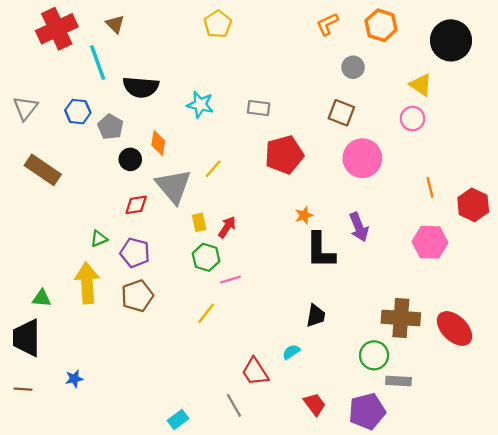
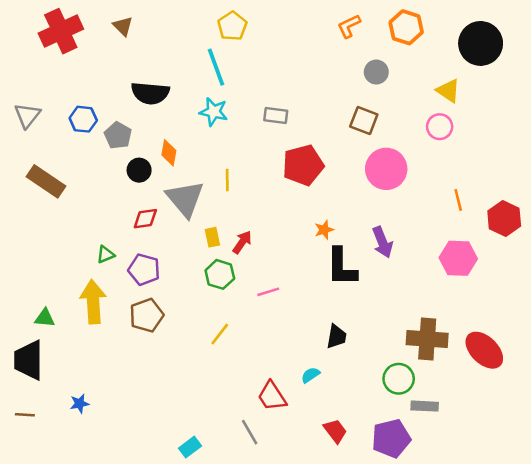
cyan line: (98, 63) -> (216, 67), moved
yellow line: (213, 169) -> (227, 180), turned -42
pink line: (231, 280) -> (268, 292), moved

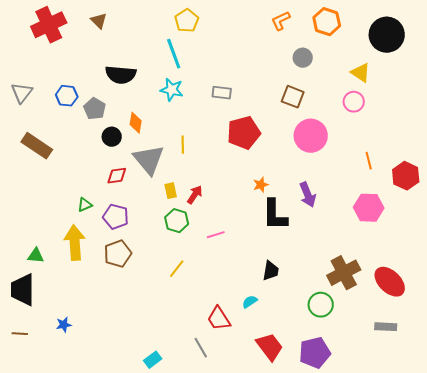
brown cross: (427, 339) -> (344, 273), turned -32
gray rectangle: (425, 406) -> (386, 327), moved
red trapezoid: (335, 431) -> (270, 347), size x1.4

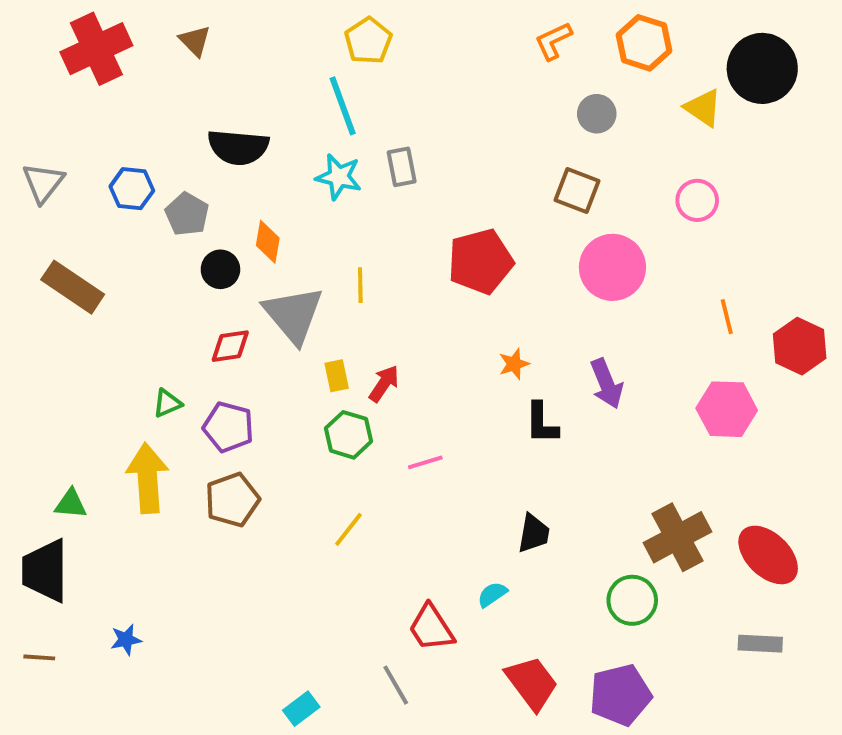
yellow triangle: (361, 73) -> (703, 108), moved
gray rectangle: (222, 93) -> (402, 167), moved, turned 72
black L-shape: (275, 215) -> (542, 423), size x0.7

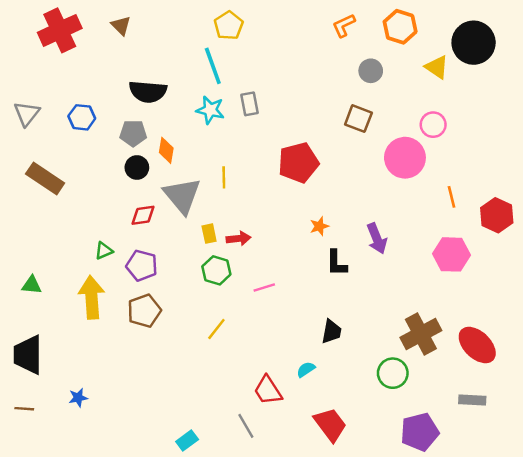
gray pentagon: (187, 214) -> (133, 133), moved, turned -30
pink circle: (612, 267) -> (405, 158), moved
red arrow: (384, 384) -> (238, 239), turned 50
green triangle: (71, 504) -> (32, 285), moved
purple pentagon: (620, 695) -> (420, 432), moved

